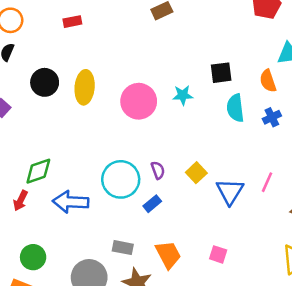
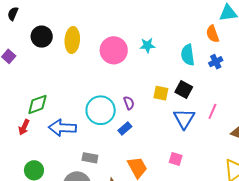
black square: (221, 73) -> (184, 90), moved, turned 36
yellow square: (196, 173) -> (161, 93), moved, turned -35
gray rectangle: (123, 248) -> (90, 158), moved
pink square: (218, 254) -> (176, 159), moved

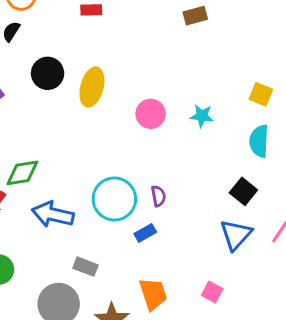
pink circle: (114, 50) -> (151, 114), size x0.7
yellow square: (161, 93) -> (261, 94), moved

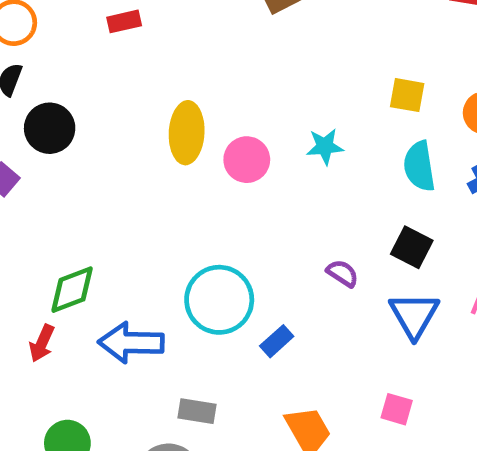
black circle: (48, 73) -> (50, 128), moved
yellow ellipse: (92, 87) -> (187, 133), moved
purple semicircle: (158, 196) -> (343, 273), moved, turned -35

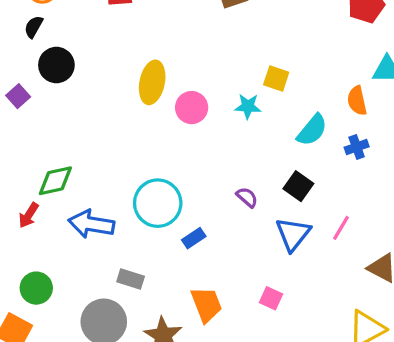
yellow square: (407, 95) -> (276, 79), moved
cyan semicircle: (419, 166) -> (312, 130), turned -140

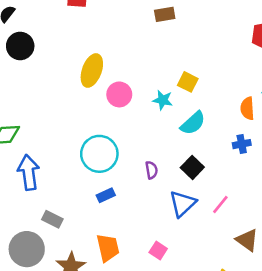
cyan semicircle: (312, 130) -> (193, 123), moved
purple semicircle: (247, 197) -> (151, 170), turned 30
cyan circle: (158, 203) -> (99, 154), moved
blue arrow: (91, 224) -> (29, 172), turned 64

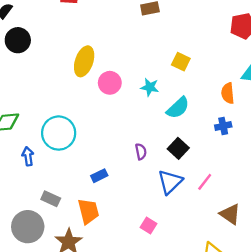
yellow square: (188, 82) -> (181, 62), moved
cyan circle: (99, 154) -> (59, 133), moved
blue arrow: (29, 172) -> (28, 156), size x0.6
orange trapezoid: (108, 248) -> (88, 211), moved

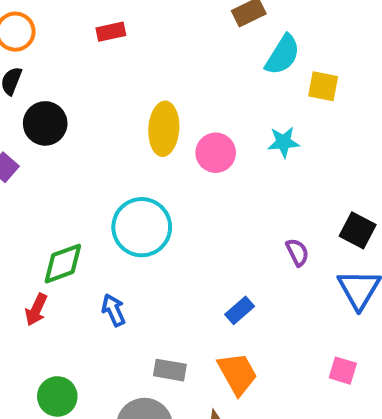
cyan semicircle: (178, 108) -> (283, 55), moved
cyan circle: (59, 133) -> (142, 227), moved

